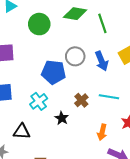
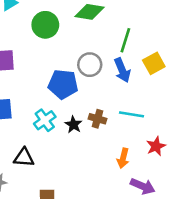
green line: (102, 23) -> (125, 40), moved, turned 36
brown cross: (81, 100) -> (97, 119), turned -32
black star: (62, 118) -> (74, 125), moved

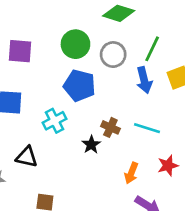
green circle: (45, 25) -> (75, 44), moved
gray circle: (90, 65) -> (113, 55), moved
black star: (74, 125) -> (91, 145), moved

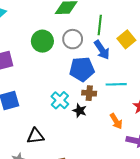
blue pentagon: (79, 86) -> (82, 69), moved
cyan cross: (55, 121) -> (60, 100), moved
orange arrow: (131, 173) -> (116, 121), turned -35

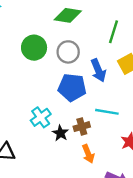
green line: (100, 25) -> (113, 32), moved
brown cross: (89, 93) -> (82, 127), moved, turned -32
orange arrow: (116, 121) -> (88, 154), moved

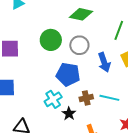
blue pentagon: (72, 87) -> (68, 74), moved
brown cross: (82, 127) -> (86, 98), moved

